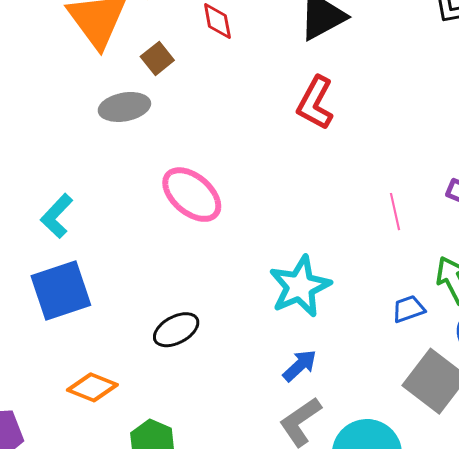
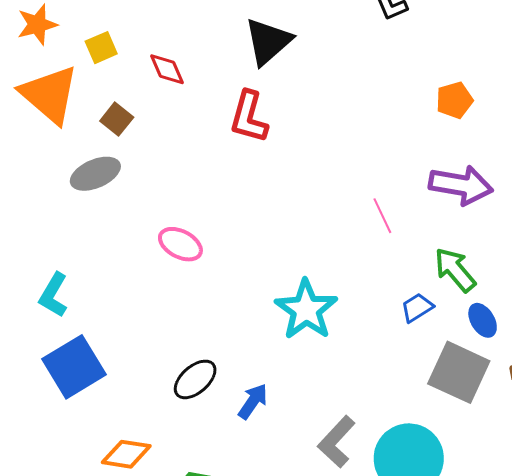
red L-shape: (315, 103) -> (249, 117), moved
pink ellipse: (192, 195) -> (180, 244), size x0.7
blue arrow: (300, 366) -> (253, 401), moved

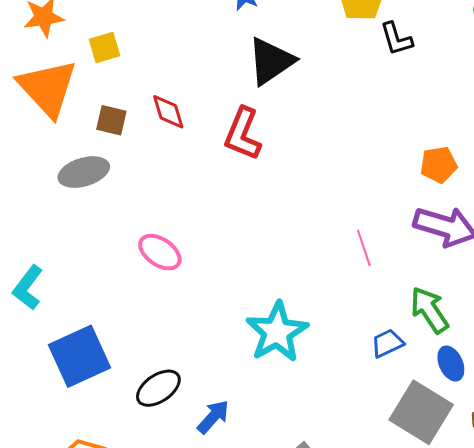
red diamond: (167, 69) -> (168, 112), moved
orange pentagon: (454, 100) -> (439, 165), moved
brown square: (117, 119) -> (111, 120), turned -32
blue square: (74, 367) -> (80, 356), moved

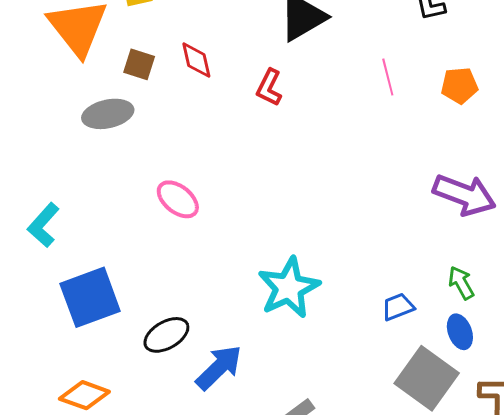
red L-shape: (243, 134) -> (269, 88), size x0.7
orange pentagon: (439, 165) -> (459, 85), moved
pink line: (364, 248) -> (388, 77), moved
green arrow: (429, 310) -> (461, 283), moved, size x0.7
blue arrow: (213, 417) -> (219, 367), size x1.4

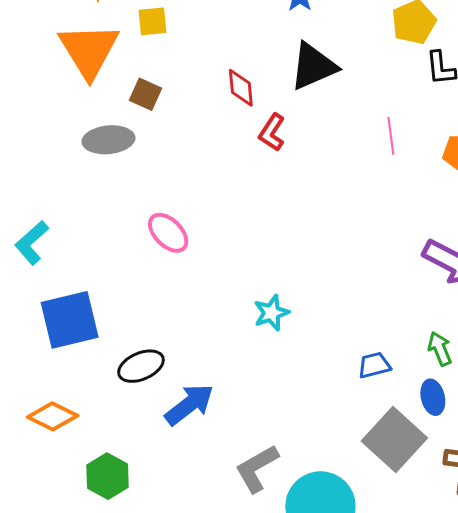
red diamond: (196, 60) -> (241, 88), moved
cyan star: (289, 288) -> (271, 313), moved, size x0.6

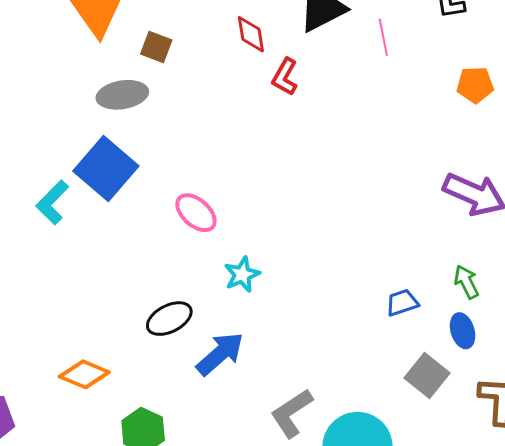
pink line: (391, 136) -> (383, 37), moved
pink ellipse: (168, 233) -> (196, 213), moved
cyan star: (271, 313) -> (242, 275), moved
blue square: (70, 320) -> (106, 169), moved, turned -32
gray square: (394, 440) -> (427, 375), size x0.7

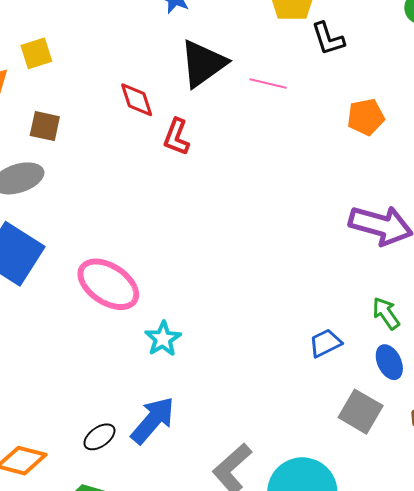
pink line: (383, 37) -> (268, 84), turned -57
pink ellipse: (196, 213) -> (108, 284), size x1.4
black ellipse: (169, 319) -> (99, 437), moved, size x0.7

